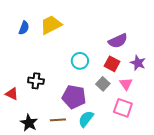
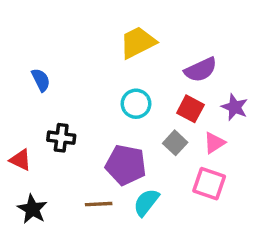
yellow trapezoid: (51, 25) -> (138, 42), moved
blue semicircle: (24, 28) -> (41, 80), moved, turned -48
pink triangle: (126, 84) -> (214, 143), turned 32
black star: (29, 123) -> (32, 209), moved

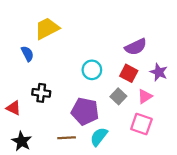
yellow trapezoid: (138, 42) -> (47, 28), moved

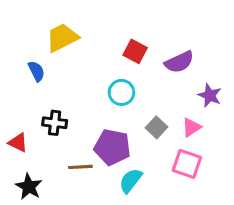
red square: (129, 73) -> (135, 51), moved
brown line: (67, 138) -> (80, 167), moved

